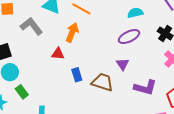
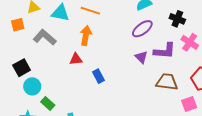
brown trapezoid: (102, 82) -> (167, 82), moved
purple L-shape: (145, 87) -> (165, 51), moved

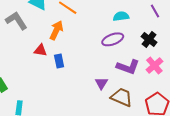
purple triangle: (141, 57) -> (101, 83), moved
blue rectangle: (98, 76) -> (59, 61), moved

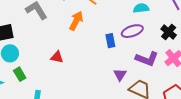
red triangle: (40, 50) -> (57, 57), moved
blue rectangle: (59, 61) -> (110, 41), moved

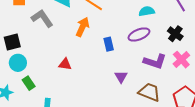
blue rectangle: (110, 41) -> (109, 44), moved
purple triangle: (120, 75) -> (121, 77), moved

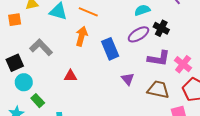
gray L-shape: (42, 18) -> (41, 47), moved
black cross: (175, 34) -> (161, 28), moved
blue rectangle: (109, 44) -> (110, 49), size x1.5
pink cross: (181, 60) -> (183, 64), moved

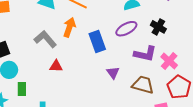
black cross: (161, 28) -> (158, 27), moved
gray L-shape: (41, 47) -> (45, 39), moved
green rectangle: (38, 101) -> (22, 89), turned 40

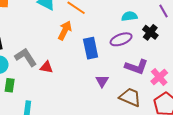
black cross: (158, 27) -> (150, 32), moved
gray L-shape: (45, 39) -> (26, 57), moved

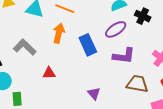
gray L-shape: (26, 57) -> (25, 47), moved
purple L-shape: (136, 67) -> (124, 56), moved
purple triangle: (102, 81) -> (94, 93), moved

